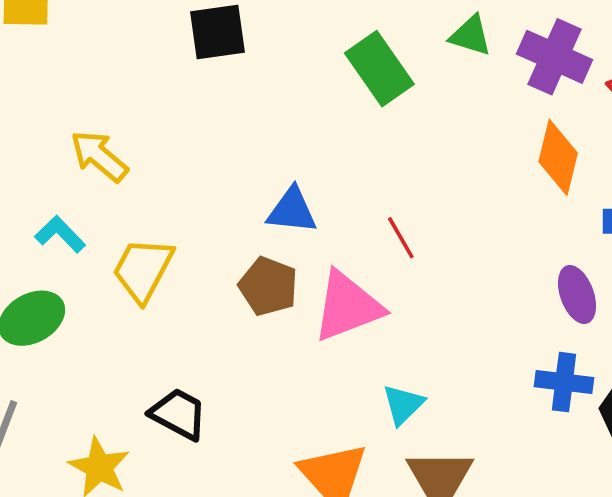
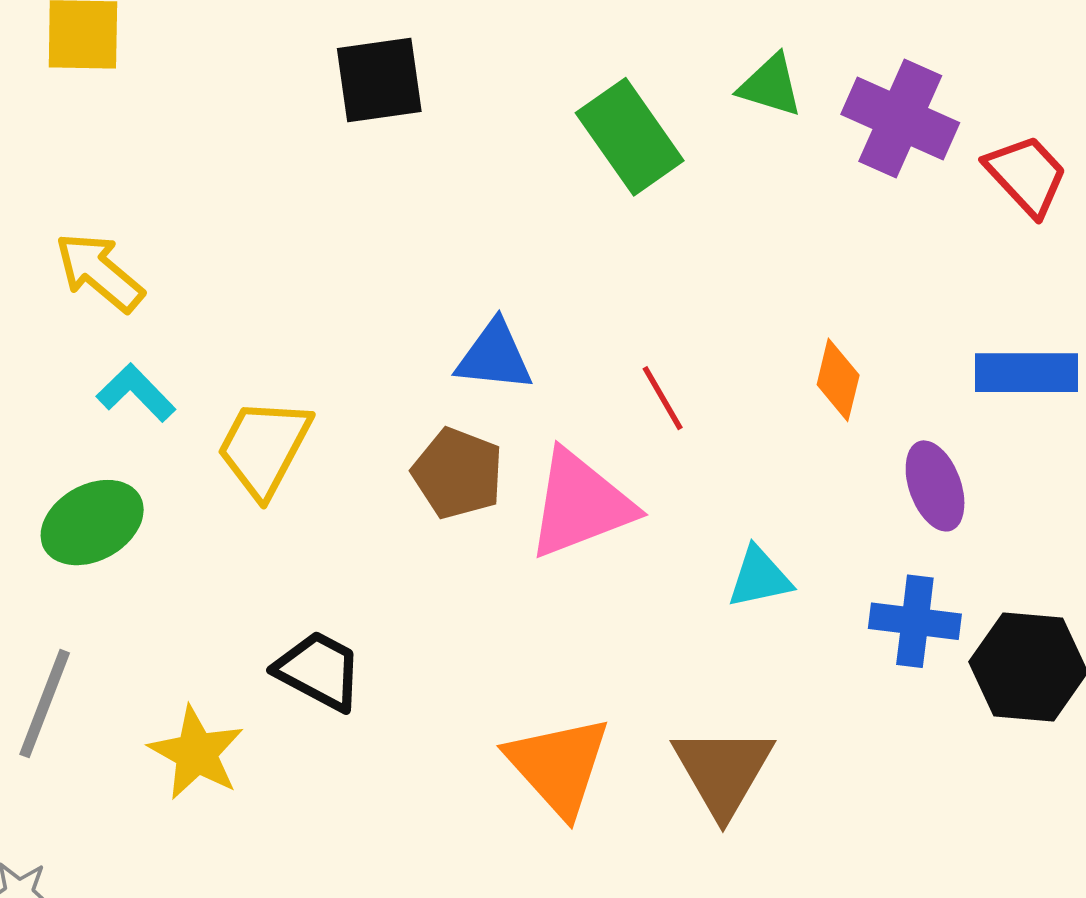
yellow arrow: (99, 156) -> (99, 272), moved
orange diamond: (558, 157) -> (838, 380), moved, size x0.7
cyan triangle: (403, 405) -> (759, 577), moved, turned 33

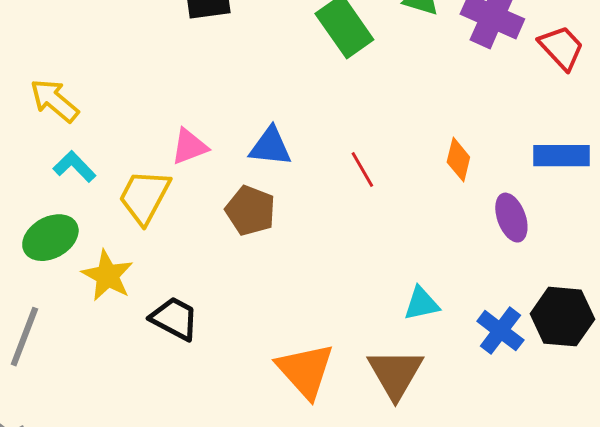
pink triangle: (580, 504) -> (189, 147), moved, size x0.6
cyan triangle: (759, 577) -> (421, 304), moved
blue cross: (915, 621) -> (500, 331), moved, turned 30
yellow star: (196, 753) -> (107, 276), moved

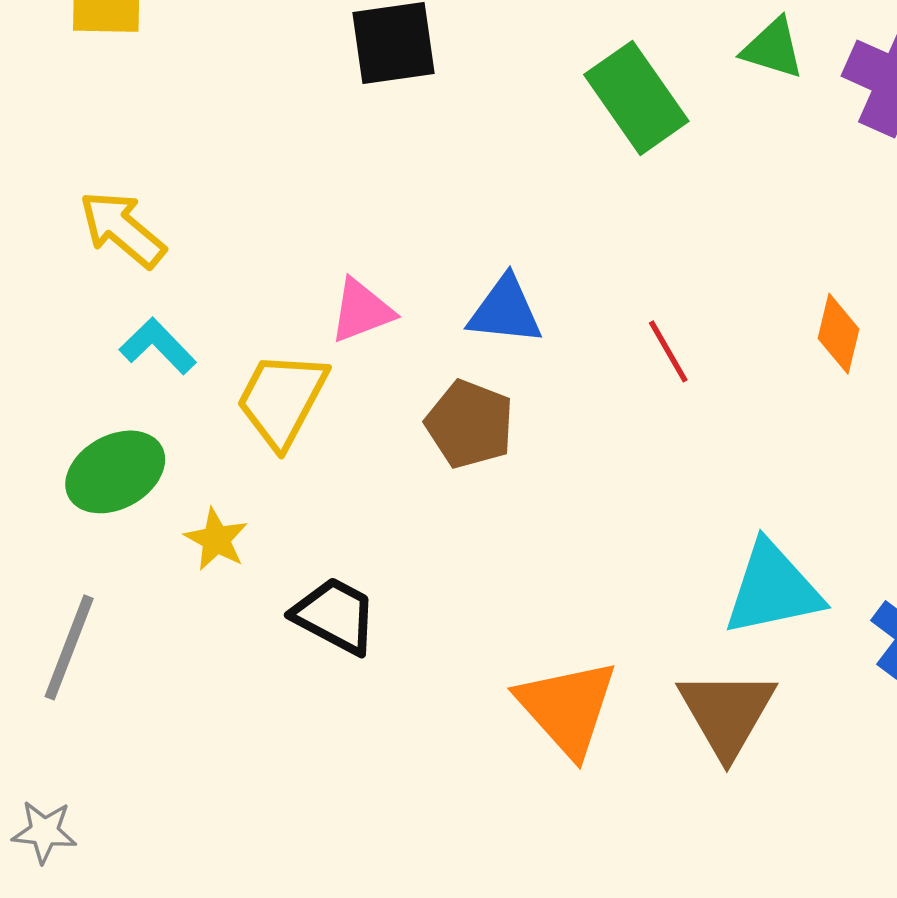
yellow star: (107, 276) -> (216, 539), size x0.7
cyan triangle: (421, 304) -> (773, 589), size x1.6

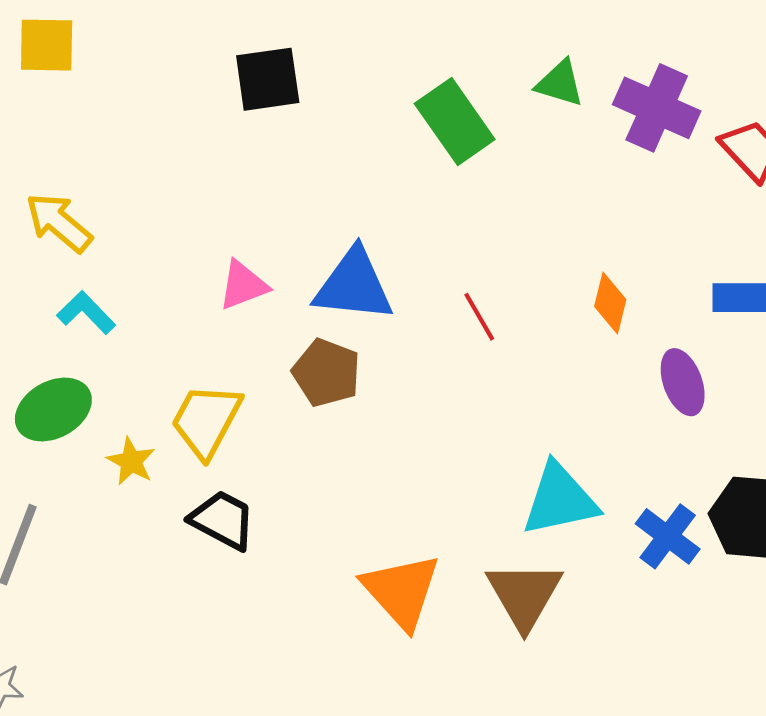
blue triangle: (505, 311) -> (354, 285), size x1.4
yellow trapezoid: (282, 399) -> (206, 420), moved

